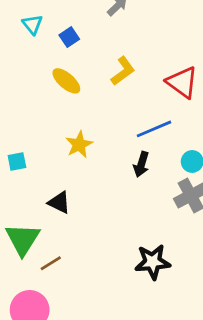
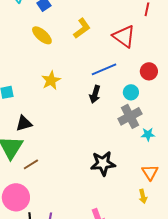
black triangle: (59, 202) -> (24, 123), moved, turned -42

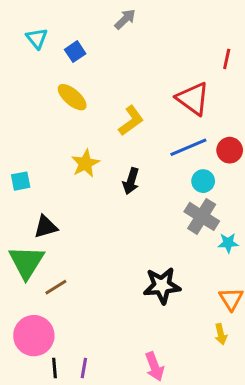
yellow L-shape: (82, 28) -> (131, 121), moved
blue line: (104, 69) -> (188, 147), moved
black arrow: (95, 94) -> (131, 181), moved
gray cross: (130, 116) -> (202, 216), turned -30

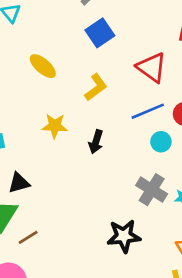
blue square: (75, 52) -> (100, 33), moved, size x1.5
yellow star: (85, 163) -> (55, 126), turned 30
gray cross: (202, 216) -> (152, 190), moved

